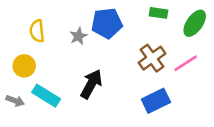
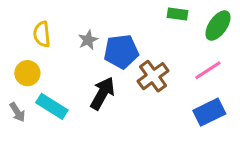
blue pentagon: (107, 23) -> (121, 52), moved
brown cross: (152, 58) -> (153, 76), moved
gray arrow: (15, 101) -> (17, 112), turned 36
blue rectangle: (156, 101) -> (209, 112), moved

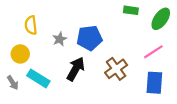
gray star: (88, 40) -> (60, 39), moved
brown cross: (153, 76) -> (116, 69), moved
blue rectangle: (209, 112) -> (154, 83), turned -60

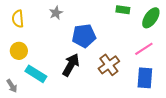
yellow semicircle: (31, 25) -> (18, 19), moved
gray star: (60, 39) -> (56, 13), moved
gray arrow: (13, 83) -> (12, 86), moved

